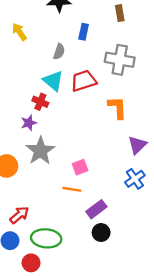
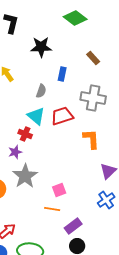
brown rectangle: (120, 13) -> (93, 58), turned -32

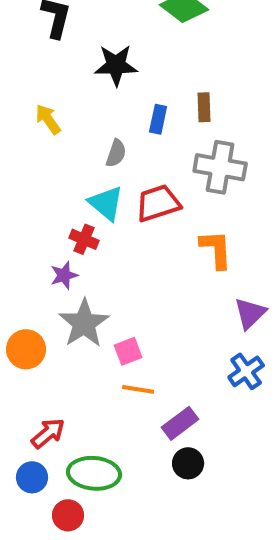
brown rectangle: (93, 58) -> (204, 107), moved, turned 40
pink square: (59, 190) -> (128, 351), moved

